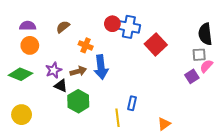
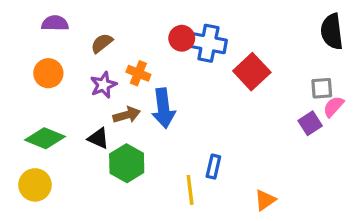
purple semicircle: (28, 26) -> (55, 23), moved
black semicircle: (205, 34) -> (332, 32), moved
purple star: (54, 70) -> (103, 85), moved
green diamond: (21, 74) -> (45, 138), moved

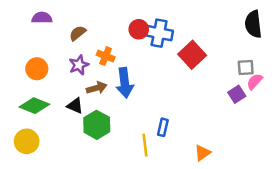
orange circle: (48, 73) -> (37, 69), moved

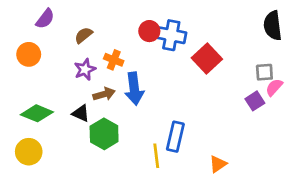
purple semicircle: (42, 18) -> (45, 19), turned 126
orange circle: (37, 69) -> (29, 54), moved
blue rectangle: (163, 127) -> (175, 137), size x1.5

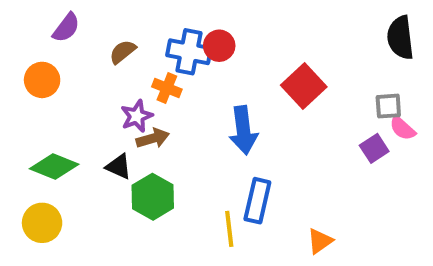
blue cross: (171, 35) -> (189, 52), moved
purple star: (85, 69) -> (137, 116), moved
pink semicircle: (274, 87) -> (402, 128), turned -90
blue arrow: (134, 89) -> (243, 130), moved

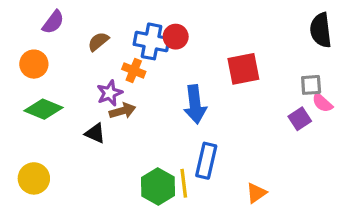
red square: (304, 86) -> (243, 69), turned 32
green diamond: (54, 166) -> (44, 109), moved
green hexagon: (153, 197) -> (158, 186), moved

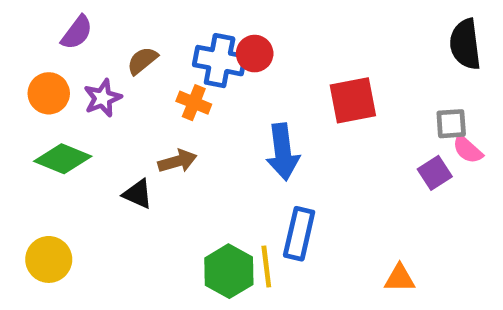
purple star: (110, 93) -> (103, 98), moved
orange triangle: (256, 193) -> (400, 278), moved, turned 35

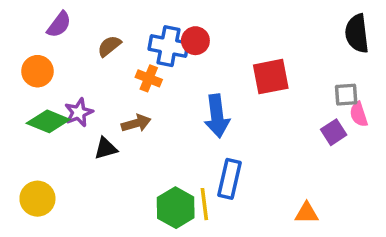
purple star: (103, 98) -> (79, 112), moved
pink semicircle: (468, 149) -> (359, 114), turned 30
black triangle: (138, 194) -> (106, 148), turned -40

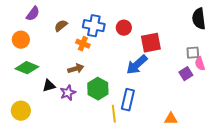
red circle: (195, 41) -> (124, 28), moved
purple star: (79, 112) -> (68, 93), moved
blue arrow: (217, 116) -> (137, 65), moved, turned 55
black triangle: (106, 148) -> (49, 86), moved
green hexagon: (176, 208) -> (98, 89), moved

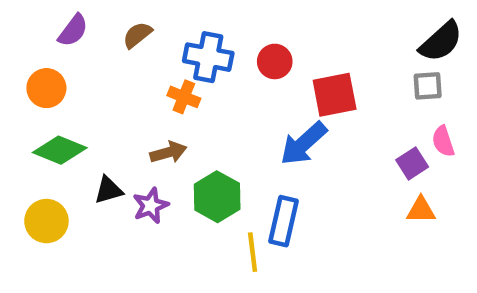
black semicircle: (199, 19) -> (441, 42), turned -125
brown semicircle: (61, 26) -> (137, 35), moved
gray square: (193, 53) -> (428, 86), moved
yellow circle: (21, 111) -> (46, 221), moved
orange triangle: (171, 119) -> (421, 210), moved

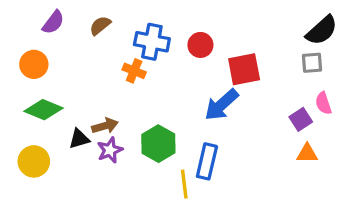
brown arrow: (168, 152) -> (105, 126), moved

